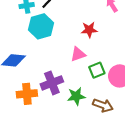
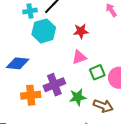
red star: (89, 30) -> (81, 31), moved

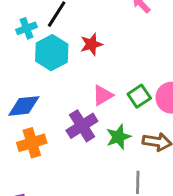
red star: (81, 31) -> (91, 44), moved
pink triangle: (79, 57) -> (103, 95), moved
orange cross: (31, 95) -> (32, 143), moved

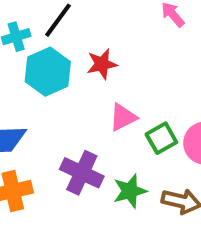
pink triangle: (103, 95) -> (123, 117), moved
purple cross: (82, 126) -> (82, 173), turned -36

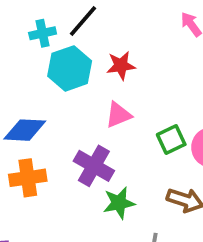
pink triangle: (123, 117) -> (118, 115), moved
green star: (130, 191) -> (119, 203), moved

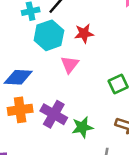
pink triangle: (118, 115) -> (70, 64), moved, turned -30
purple cross: (94, 166) -> (54, 114), moved

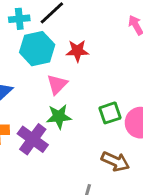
green star: (82, 127) -> (59, 117), moved

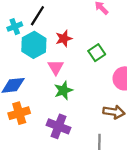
green square: (110, 113) -> (97, 53), moved
purple cross: (33, 139) -> (59, 126), moved

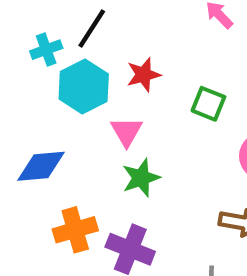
green square: (97, 53) -> (208, 104), turned -35
orange cross: (19, 113) -> (75, 230), moved

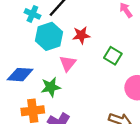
cyan cross: (46, 50) -> (32, 14), turned 35
green star: (141, 178) -> (51, 87), moved

